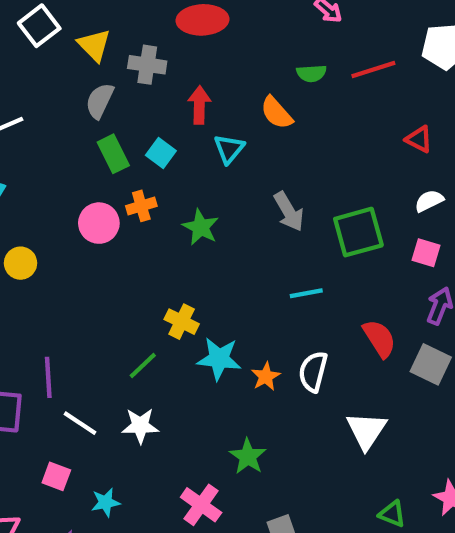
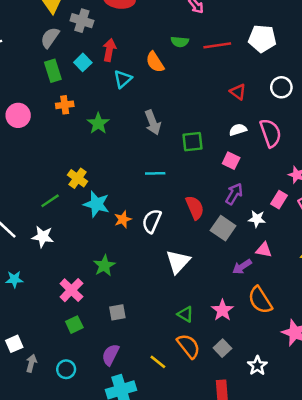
cyan square: (161, 153) -> (83, 62), moved
pink circle: (99, 223) -> (18, 115), moved
green square: (358, 232) -> (192, 142), size x0.7

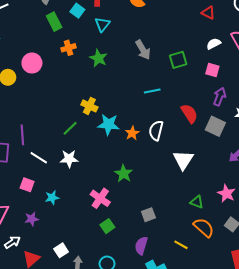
cyan triangle: (123, 79) -> (102, 24), moved
gray square: (117, 312) -> (148, 215), moved

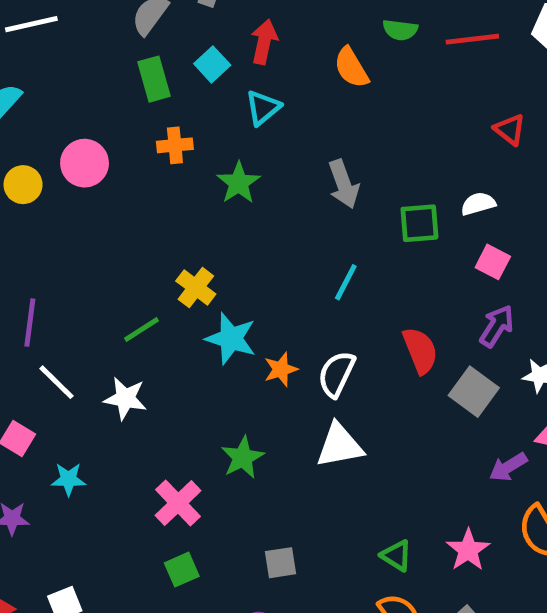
white semicircle: (214, 44) -> (478, 204), moved
cyan line: (152, 91) -> (346, 282), turned -63
white triangle: (183, 160) -> (340, 445), moved, turned 35

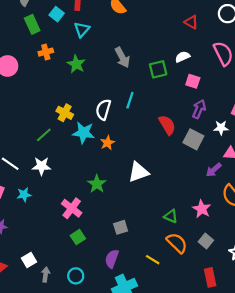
white semicircle: (336, 374) -> (103, 110), moved
cyan star: (68, 479) -> (24, 195), moved

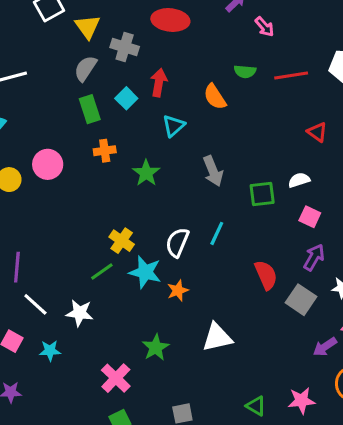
cyan triangle: (82, 30) -> (174, 126), moved
green line: (44, 135) -> (102, 271), moved
pink star: (202, 209) -> (301, 401), turned 30

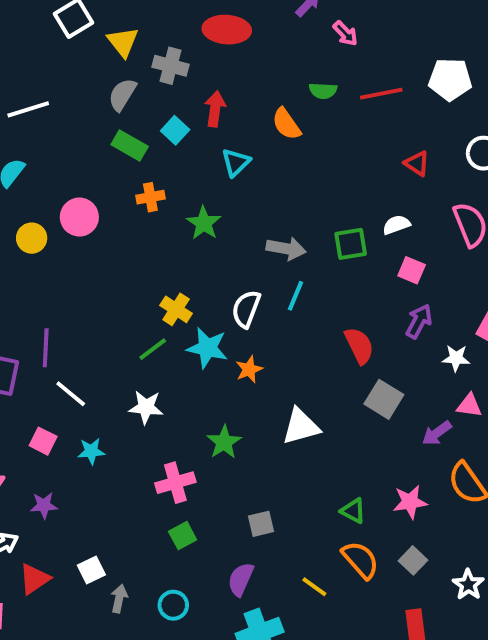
green rectangle: (90, 109) -> (130, 146), turned -40
gray arrow: (213, 171) -> (286, 249), moved, turned -56
gray square: (301, 300) -> (384, 399), moved
white star: (80, 313) -> (146, 407), moved
pink cross: (116, 378) -> (175, 483), turned 32

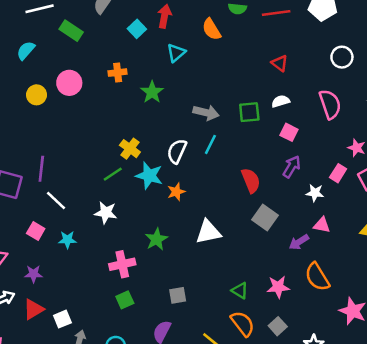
green rectangle: (130, 146) -> (71, 31), moved
red triangle: (417, 163) -> (280, 63), moved
red triangle: (34, 579) -> (33, 309), moved

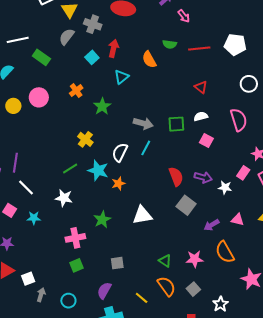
orange cross: (118, 73) -> (76, 91), turned -32
yellow cross: (130, 149) -> (85, 139), moved
purple arrow: (292, 167) -> (203, 177), moved, turned 72
pink triangle: (322, 225) -> (238, 220), moved

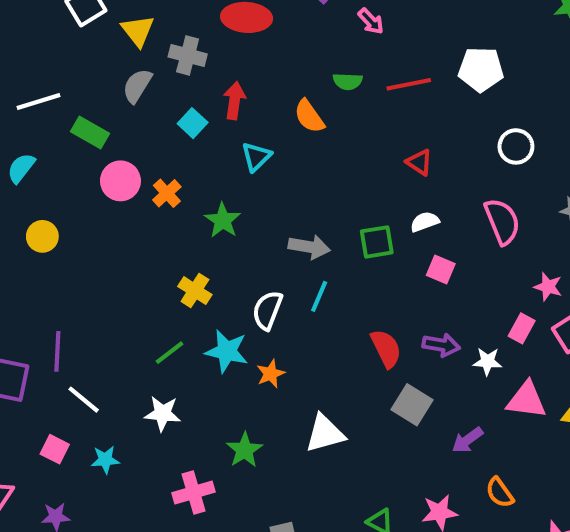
pink circle: (39, 97) -> (120, 181), moved
pink triangle: (238, 220) -> (526, 400), moved, size x1.5
orange semicircle: (225, 252) -> (500, 493), size x0.7

